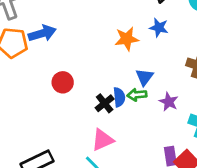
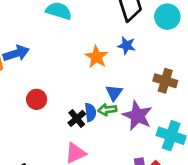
orange star: (127, 39) -> (96, 57), turned -30
purple star: (169, 102) -> (137, 116), size x1.6

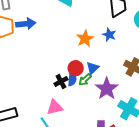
red circle: (37, 99) -> (76, 68), moved
green arrow: (107, 110) -> (85, 80), turned -48

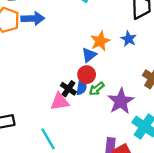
blue triangle: (93, 68) -> (89, 55), moved
black cross: (61, 82) -> (68, 89), turned -32
pink triangle: (55, 107) -> (60, 102), moved

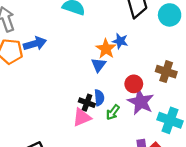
blue star: (129, 39) -> (120, 41), moved
red circle: (87, 75) -> (134, 84), moved
green arrow: (97, 89) -> (113, 112), moved

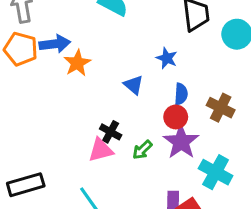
orange star: (106, 49) -> (77, 63), moved
blue triangle: (99, 65) -> (134, 85), turned -35
blue semicircle: (99, 98) -> (181, 94), moved

